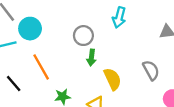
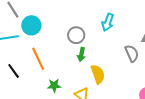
gray semicircle: (151, 70) -> (132, 53), moved

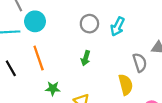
gray circle: (76, 35) -> (89, 24), moved
yellow semicircle: (98, 74) -> (126, 85), moved

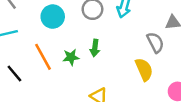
cyan circle: (35, 21) -> (53, 17), moved
green star: (53, 89) -> (71, 57), moved

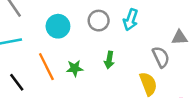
green arrow: (95, 48) -> (109, 60), moved

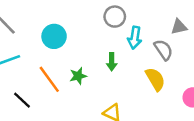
cyan arrow: (131, 20) -> (135, 38), moved
gray circle: (99, 21) -> (115, 17), moved

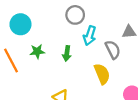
green star: (78, 76) -> (37, 52), moved

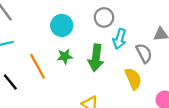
cyan circle: (20, 24) -> (62, 25), moved
green arrow: (67, 53) -> (96, 58), size x1.6

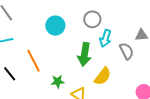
green star: (65, 56) -> (58, 82), moved
yellow semicircle: (133, 79) -> (103, 76), moved, turned 60

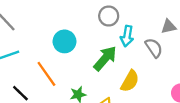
cyan circle: (55, 26) -> (64, 41), moved
green arrow: (85, 54) -> (105, 58), turned -140

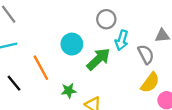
cyan circle: (64, 41) -> (72, 44), moved
yellow semicircle: (130, 81) -> (150, 83), moved

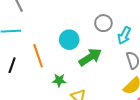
cyan arrow: (122, 40) -> (124, 35), moved
black line: (14, 83) -> (12, 65), turned 49

